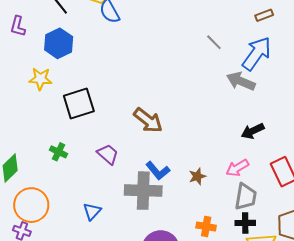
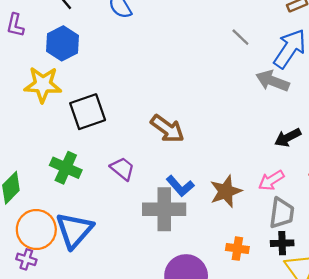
yellow star: (40, 79) -> (43, 85), size x1.4
green cross: (58, 152) -> (66, 168), size x1.5
brown star: (197, 176) -> (226, 191), size x1.6
blue triangle: (92, 211) -> (74, 230), moved, size x1.8

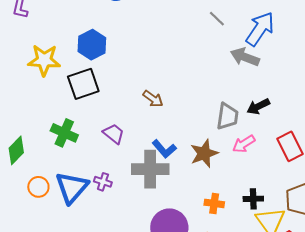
blue hexagon: (62, 43) -> (92, 45), moved
brown arrow: (167, 129) -> (153, 99), size x0.7
gray trapezoid: (282, 213) -> (227, 116), moved
orange circle: (36, 230) -> (38, 187), size x0.6
purple cross: (26, 259) -> (103, 182), moved

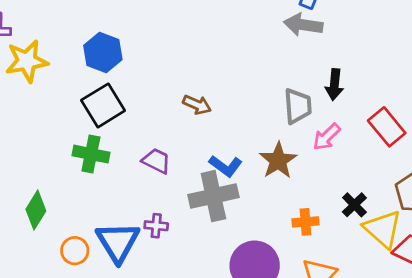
yellow star: (44, 60) -> (27, 61), moved
black arrow: (258, 106) -> (334, 85), turned -45
green cross: (64, 133) -> (91, 154), moved
black cross: (253, 199) -> (354, 205), turned -30

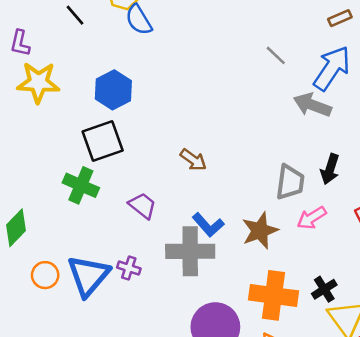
orange cross: (305, 222) -> (273, 295), size x1.8

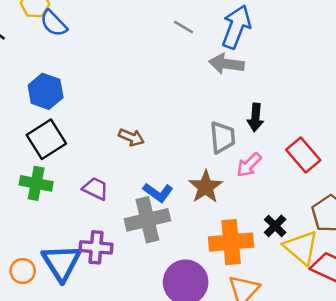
purple cross: (129, 268) -> (96, 247), size x1.5

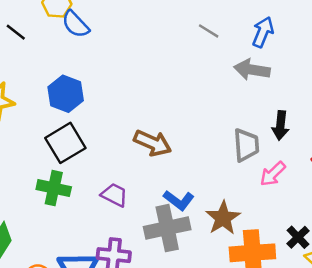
blue arrow: (236, 27) -> (263, 32), size x0.7
brown arrow: (131, 137) -> (153, 143), size x1.4
brown star: (206, 187) -> (223, 218), moved

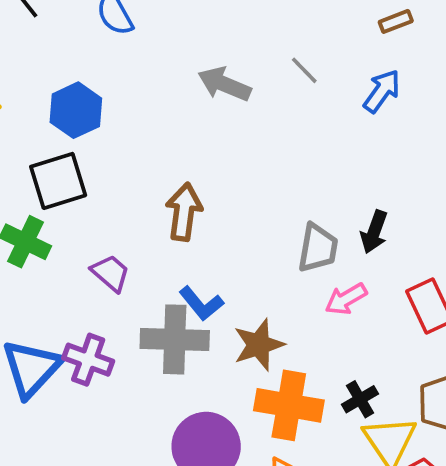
gray arrow: (252, 70) -> (224, 84), moved
brown arrow: (153, 143) -> (184, 212), turned -120

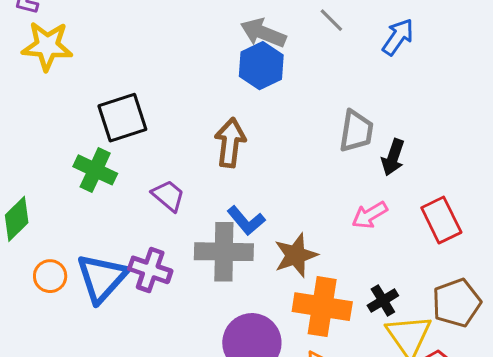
blue hexagon: (76, 110) -> (261, 66), moved
gray trapezoid: (318, 248) -> (356, 131), moved

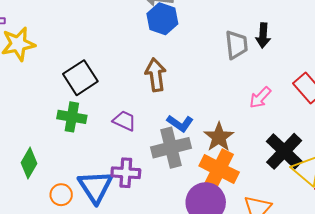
black arrow: (393, 157) -> (263, 35), moved
black cross: (383, 300) -> (284, 151), size x1.8
orange cross: (322, 307) -> (219, 169), moved, turned 33

